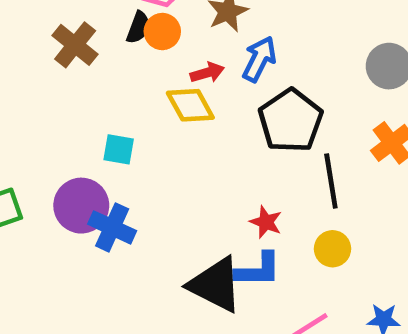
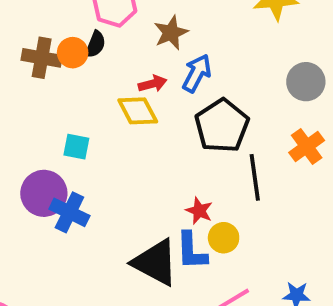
orange circle: (162, 32) -> (73, 53), moved
brown cross: (75, 45) -> (42, 58), turned -30
yellow circle: (333, 249) -> (224, 238), moved
blue L-shape: (258, 270) -> (191, 251), turned 87

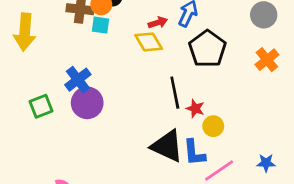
cyan square: (76, 147) -> (101, 25), moved
black line: (255, 177) -> (175, 93), moved
blue cross: (69, 212) -> (78, 80), moved, turned 30
blue L-shape: (191, 251) -> (194, 153), moved

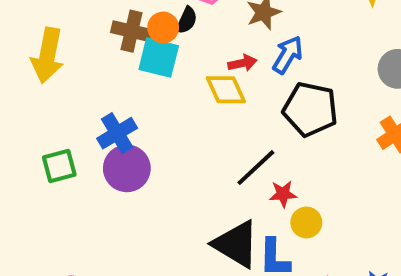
cyan square: (101, 25) -> (159, 58), size x1.5
black pentagon: (207, 49) -> (310, 109), turned -30
black line: (175, 93) -> (256, 168), turned 52
red star: (195, 108) -> (283, 194), turned -30

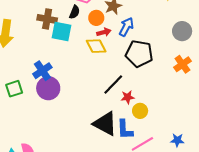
orange circle: (163, 28) -> (96, 18), moved

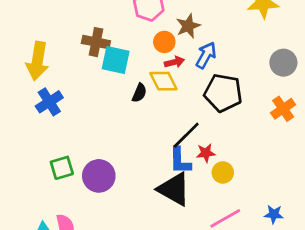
black semicircle: (75, 12) -> (139, 93), moved
blue cross: (42, 71) -> (49, 102), moved
purple circle: (48, 88) -> (99, 176), moved
green square: (14, 89) -> (62, 168), moved
blue L-shape: (125, 130) -> (180, 161), moved

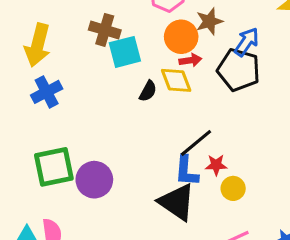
orange circle: (164, 42) -> (181, 37), size x1.4
blue arrow: (206, 55) -> (247, 42), moved
cyan square: (116, 60) -> (125, 52), turned -32
black pentagon: (223, 93) -> (239, 70), moved
green square: (62, 168) -> (54, 167), size x1.5

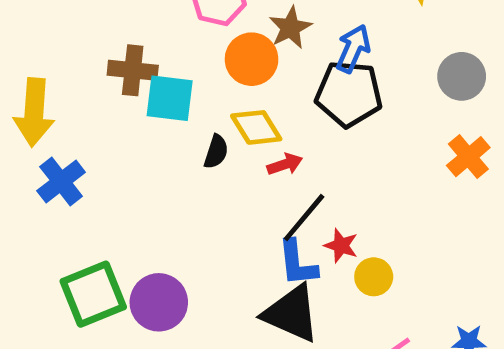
cyan square: (125, 52) -> (170, 98), turned 32
red arrow: (190, 60) -> (285, 164), moved
red star: (216, 165) -> (341, 246), turned 30

